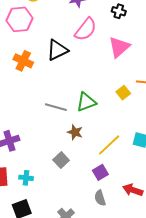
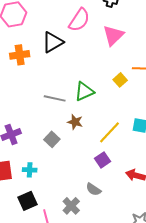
orange cross: (23, 61) -> (20, 55), turned -30
gray square: (61, 160) -> (52, 139), moved
gray semicircle: (100, 198) -> (93, 189), moved, turned -35

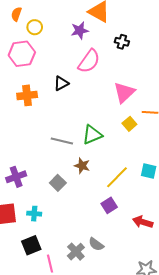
pink triangle: (113, 35) -> (124, 92), moved
black triangle: (53, 42) -> (61, 83), size x0.7
gray semicircle: (93, 189) -> (96, 244), moved

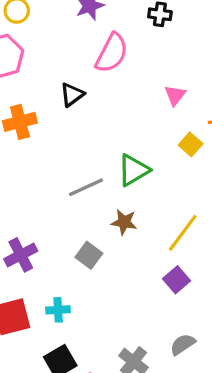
pink triangle: (124, 92) -> (175, 95), size x0.6
gray line: (62, 141) -> (86, 187), turned -30
gray semicircle: (96, 244) -> (183, 344), moved, turned 119

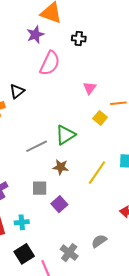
black triangle: (72, 95) -> (17, 91), moved
gray square: (89, 255) -> (40, 188), turned -35
purple square: (176, 280) -> (59, 204), moved

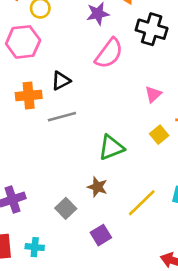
black cross: (79, 39) -> (152, 29), size x1.6
gray line: (37, 146) -> (62, 117), moved
gray square: (40, 188) -> (66, 208), turned 35
purple square: (59, 204) -> (101, 235), moved

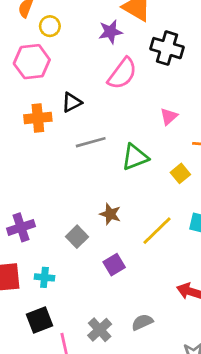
gray line: (62, 117) -> (91, 142), moved
yellow square: (159, 135) -> (180, 173), moved
green triangle: (111, 148) -> (135, 157), moved

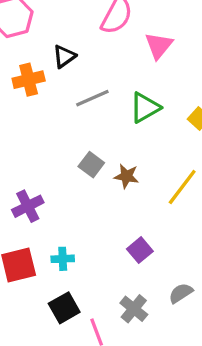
pink triangle: (169, 116) -> (159, 45), moved, size x1.4
gray square: (77, 237) -> (91, 165), moved
purple square: (114, 265) -> (140, 250), moved

